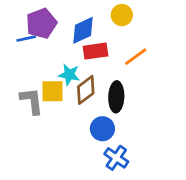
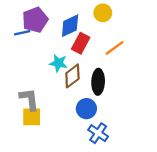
red rectangle: (95, 51) -> (81, 43), turned -54
yellow square: (53, 91) -> (32, 117), moved
gray L-shape: (32, 101) -> (29, 99), moved

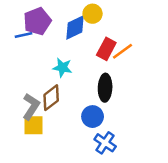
yellow circle: (103, 13) -> (93, 14), moved
red rectangle: (81, 43) -> (106, 49), moved
brown diamond: (72, 76) -> (51, 98), moved
gray L-shape: (29, 99) -> (31, 106), turned 40

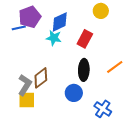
yellow circle: (93, 14) -> (101, 11), moved
orange line: (123, 51) -> (115, 67), moved
cyan star: (62, 68) -> (54, 38), moved
blue cross: (105, 143) -> (103, 109), moved

